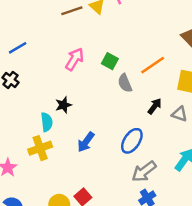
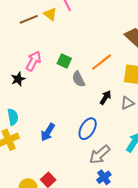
black star: (63, 105) -> (18, 79), moved
gray triangle: (180, 114) -> (127, 103), turned -40

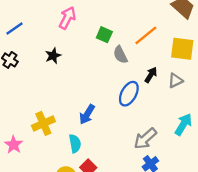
pink arrow: (34, 61) -> (67, 18), moved
cyan semicircle: (13, 117) -> (75, 143), moved
blue ellipse: (88, 129) -> (129, 94), moved

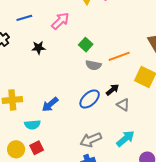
blue line: (14, 28) -> (24, 18), moved
gray semicircle: (120, 55) -> (93, 65), turned -70
gray triangle: (175, 81) -> (123, 105), moved, turned 40
cyan semicircle: (75, 143) -> (32, 125), turned 77

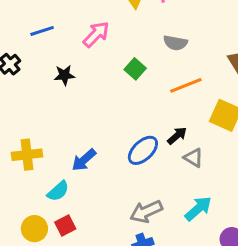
gray semicircle: (93, 65) -> (175, 43), moved
cyan semicircle: (32, 125) -> (58, 191), turned -35

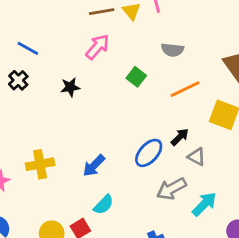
blue line: (42, 31) -> (28, 48), moved, turned 50
cyan semicircle: (58, 191) -> (104, 205), moved
gray arrow: (146, 212) -> (171, 189), moved

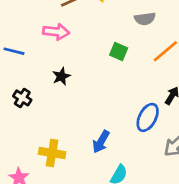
pink arrow: (97, 47) -> (56, 32), moved, turned 70
black cross: (18, 80) -> (22, 98), moved
yellow cross: (40, 164) -> (52, 153), turned 35

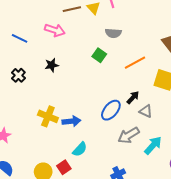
gray semicircle: (145, 19) -> (113, 33), moved
blue arrow: (101, 142) -> (71, 121), turned -138
yellow cross: (52, 153) -> (48, 116), moved

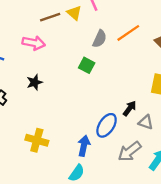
gray semicircle: (113, 33) -> (100, 39), turned -63
orange line: (135, 63) -> (128, 33), moved
blue arrow: (71, 121) -> (84, 146), moved, turned -66

